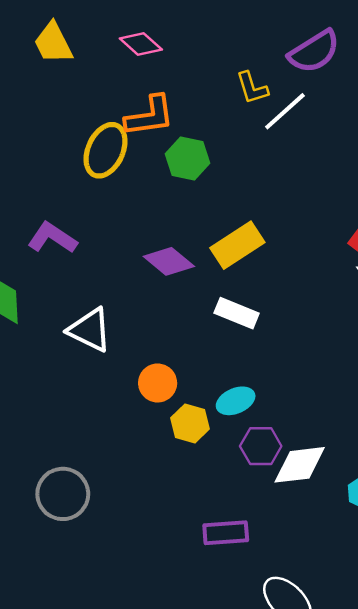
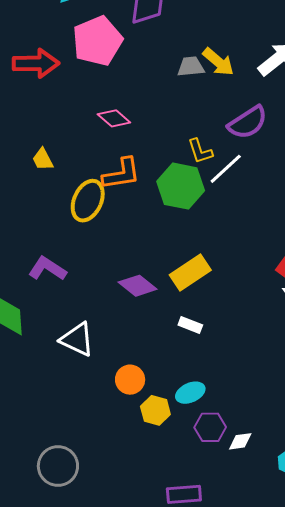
yellow trapezoid: (53, 43) -> (43, 159), moved, size x0.7
green hexagon: (188, 158) -> (181, 186), moved, size x1.4
white rectangle: (237, 313) -> (190, 325), size x0.7
white diamond: (300, 465) -> (240, 441), size x0.6

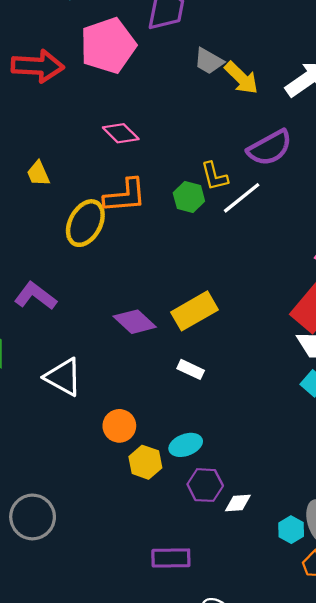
gray trapezoid: (191, 67) -> (209, 61), moved, turned -148
green hexagon: (181, 186) -> (189, 197), moved, size x0.6

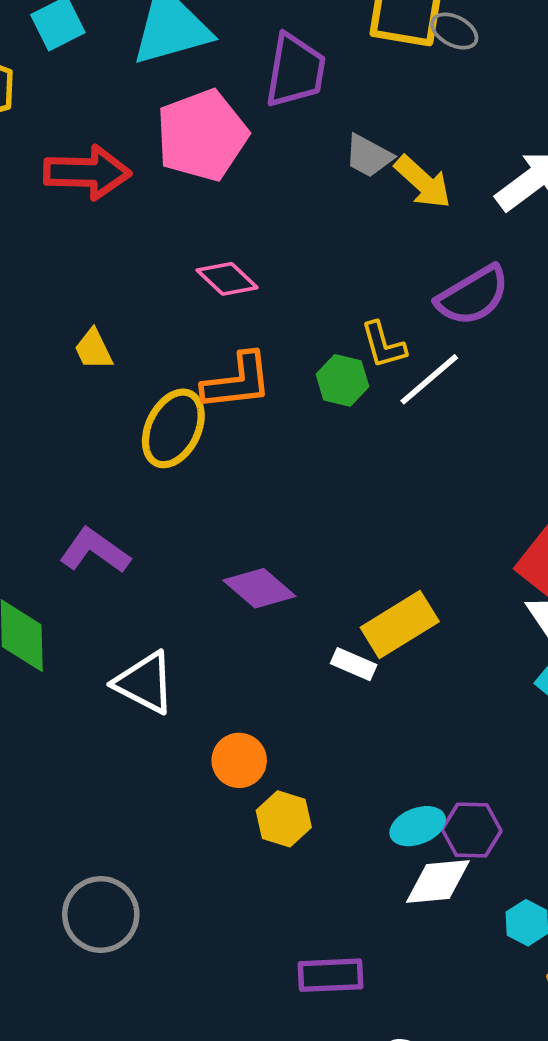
yellow rectangle: (194, 311) -> (400, 624), moved
cyan ellipse: (186, 445) -> (418, 826), moved
purple hexagon: (205, 485) -> (472, 830), moved
white diamond: (238, 503) -> (438, 881), size x1.5

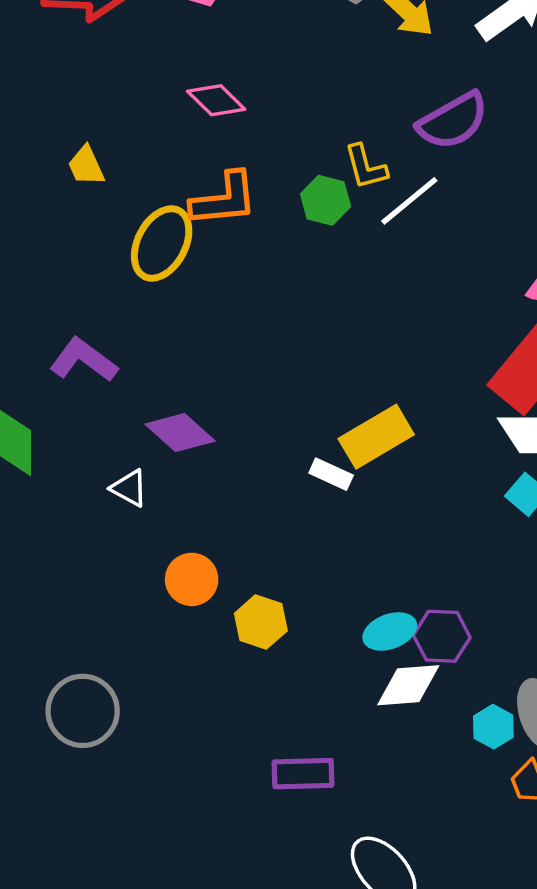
purple diamond: (259, 588) -> (180, 433), moved
white triangle: (145, 683) -> (129, 488), size x0.6
orange circle: (239, 760) -> (192, 579), moved

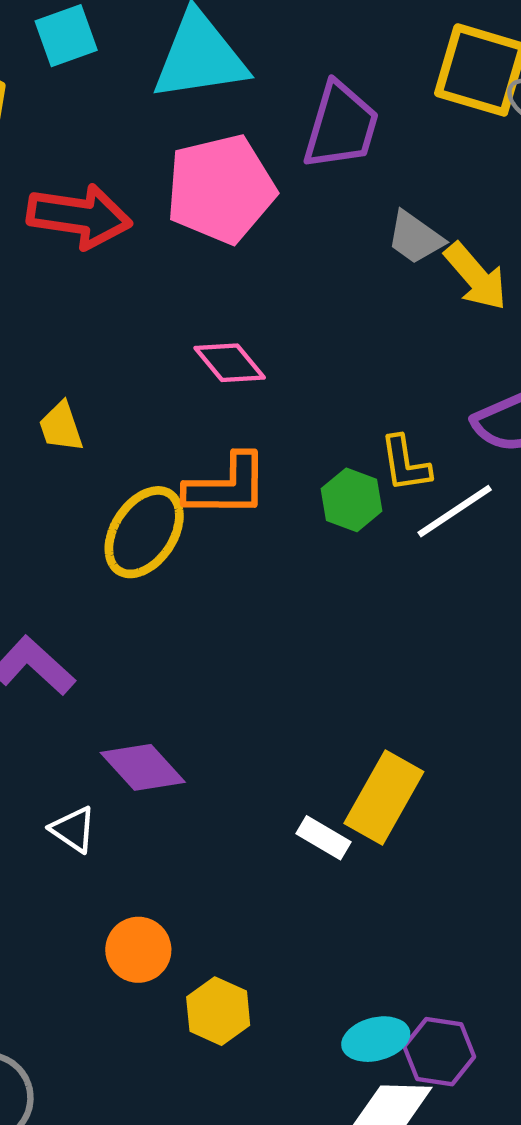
yellow rectangle: (376, 437) -> (384, 797), turned -36

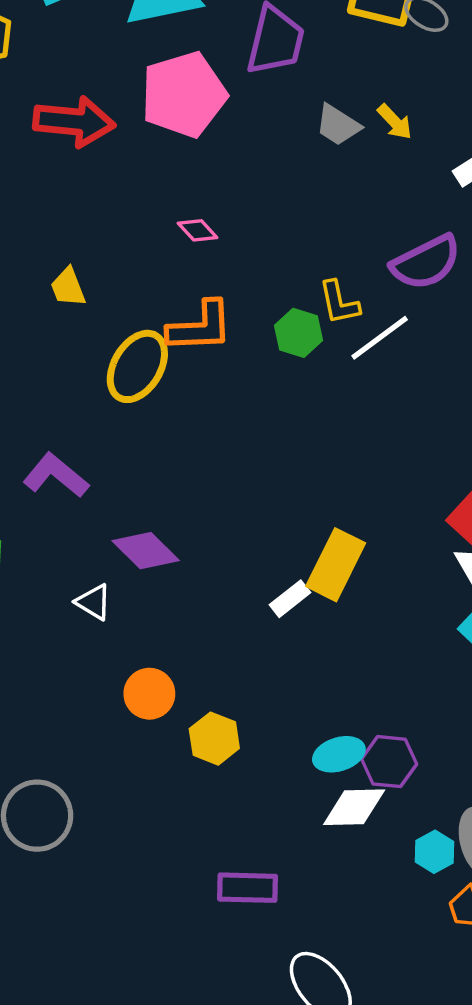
yellow arrow: (476, 276) -> (395, 122), moved, size x0.7
pink diamond: (230, 363) -> (198, 230), size x0.7
white rectangle: (324, 838) -> (290, 599), turned -66

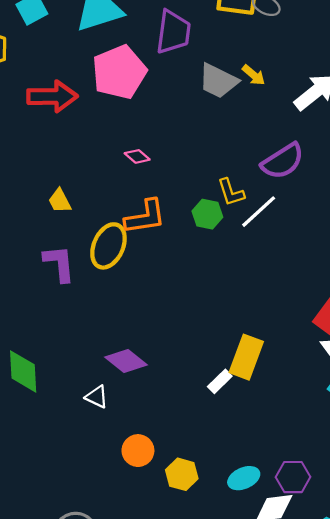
gray trapezoid: (338, 125) -> (218, 81), size x1.4
purple L-shape: (56, 475) -> (59, 263), moved, turned 51
cyan ellipse: (339, 754) -> (244, 478), moved

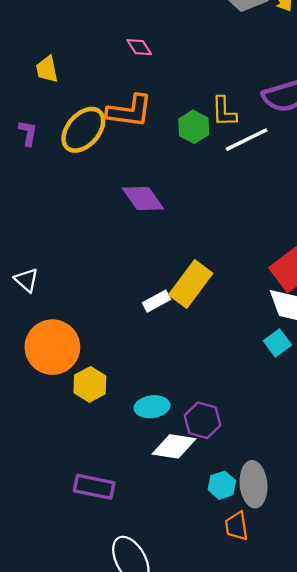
purple L-shape: (59, 263) -> (28, 133), size x0.6
purple diamond: (126, 361) -> (143, 198), moved
orange circle: (138, 451) -> (52, 347), size x1.6

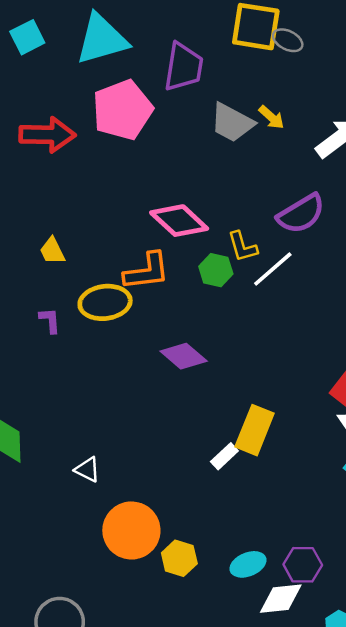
pink diamond: (139, 47) -> (179, 221), moved, size x2.0
yellow ellipse: (83, 130) -> (105, 302), turned 57

